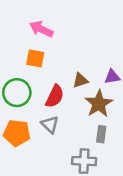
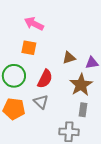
brown triangle: (80, 80) -> (69, 58), moved

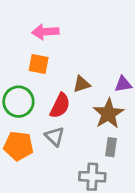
pink arrow: (34, 24) -> (45, 32), turned -30
brown triangle: (69, 58) -> (82, 84), moved

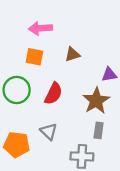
brown triangle: (82, 84) -> (72, 54), moved
gray triangle: (55, 136) -> (49, 132), moved
orange pentagon: (18, 146) -> (17, 145), moved

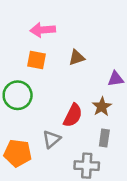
red semicircle: (53, 94) -> (73, 115), moved
brown star: (96, 101) -> (102, 107), size x0.7
gray triangle: (49, 132) -> (52, 139), turned 36

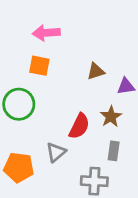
brown triangle: (77, 58) -> (96, 71), moved

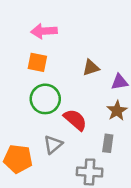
green circle: (19, 104) -> (45, 99), moved
brown star: (111, 117) -> (117, 111), moved
red semicircle: (79, 126) -> (75, 120), turned -75

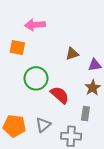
orange square: (37, 62) -> (17, 47), moved
gray triangle: (53, 145) -> (43, 125), moved

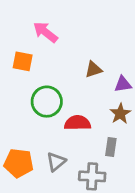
pink arrow: (35, 25) -> (45, 32), turned 42
red semicircle: (60, 95) -> (77, 123), turned -42

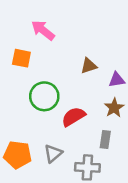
red semicircle: (77, 123) -> (73, 117), turned -30

